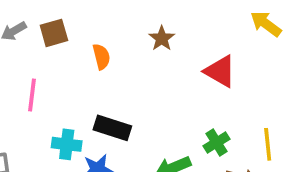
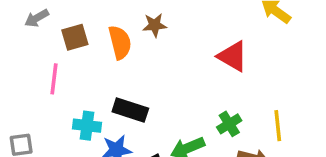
brown square: (54, 33) -> (75, 37), moved
brown star: (162, 38) -> (155, 25), moved, turned 30
orange semicircle: (101, 57) -> (120, 42), size x1.4

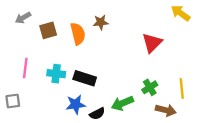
red triangle: (233, 56) -> (152, 43), turned 45
pink line: (54, 79) -> (25, 68), moved
cyan cross: (87, 126) -> (56, 74), moved

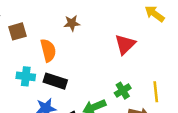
orange semicircle: (78, 34) -> (48, 50), moved

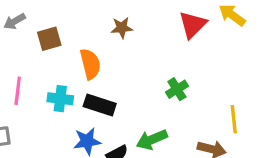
red triangle: (125, 44) -> (193, 25), moved
green cross: (123, 91) -> (177, 89), moved

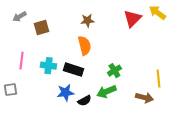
orange semicircle: (90, 64) -> (84, 46), moved
green cross: (177, 89) -> (114, 71), moved

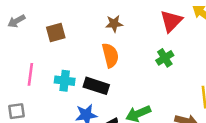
gray arrow: (19, 17) -> (16, 21), moved
green cross: (114, 71) -> (165, 58), moved

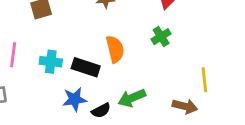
orange semicircle: (110, 55) -> (115, 49), moved

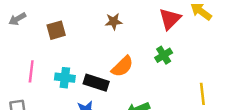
orange semicircle: (115, 49) -> (122, 66), turned 60

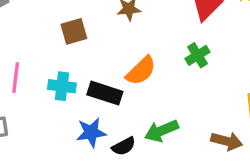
brown square: (56, 30) -> (74, 31), moved

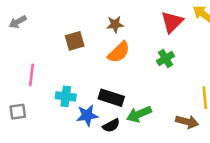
orange semicircle: (141, 71) -> (119, 52), moved
cyan cross: (62, 86) -> (66, 96), moved
black rectangle: (105, 93) -> (111, 98), moved

